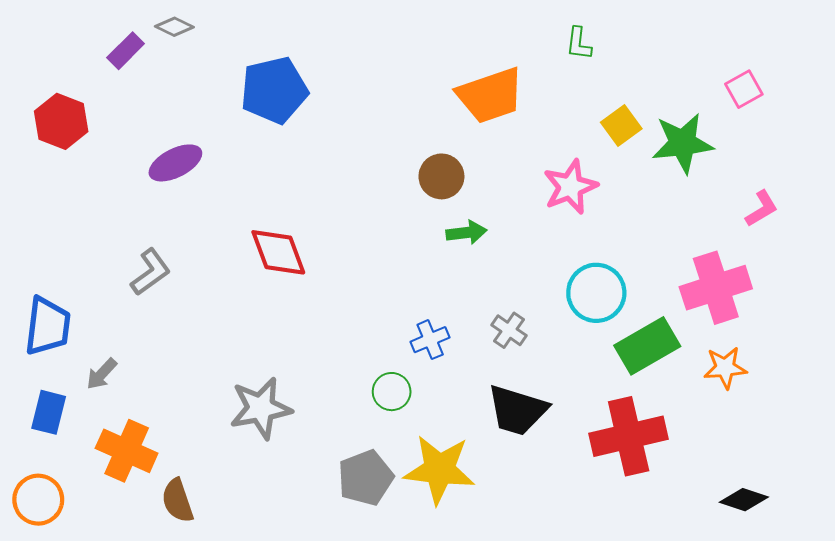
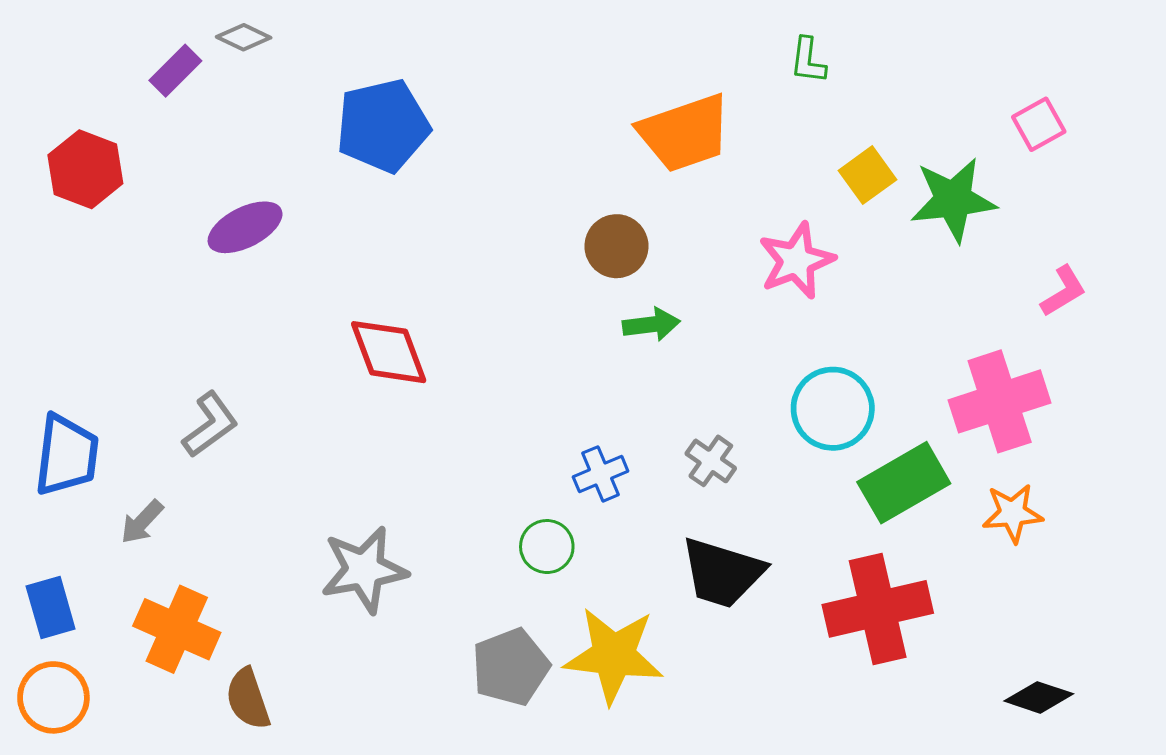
gray L-shape: (150, 272) -> (210, 425), moved
blue rectangle: (49, 412) -> (51, 607), moved, turned -30

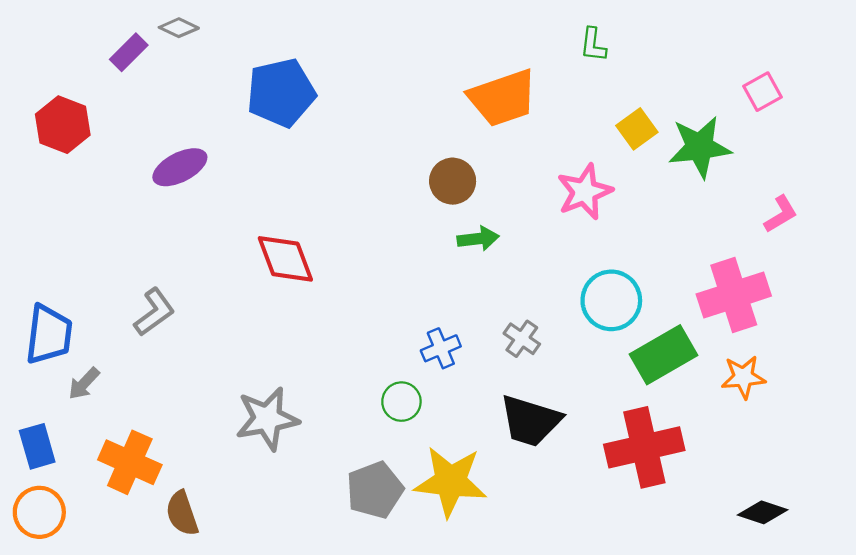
gray arrow: (142, 522) -> (84, 383), moved

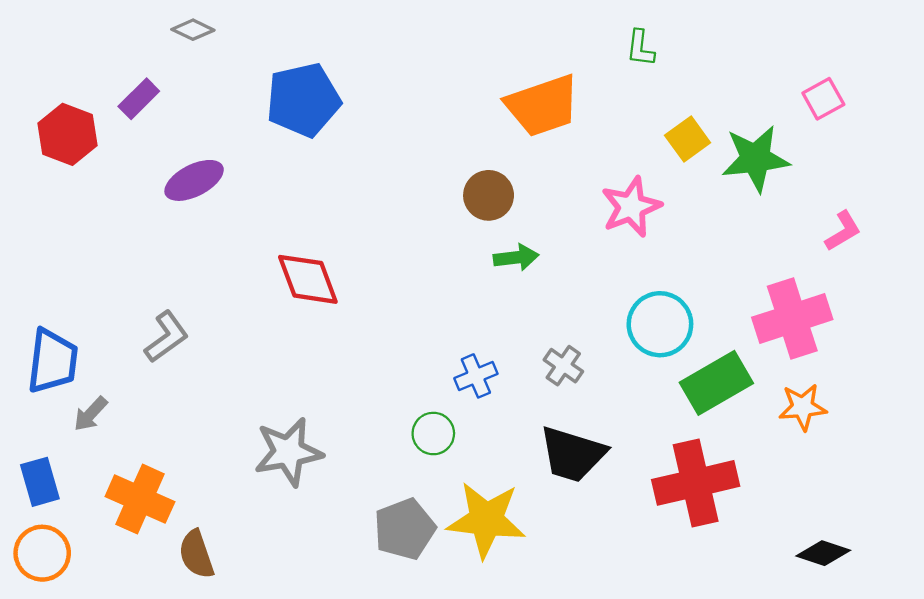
purple rectangle: (129, 52) -> (139, 99), moved

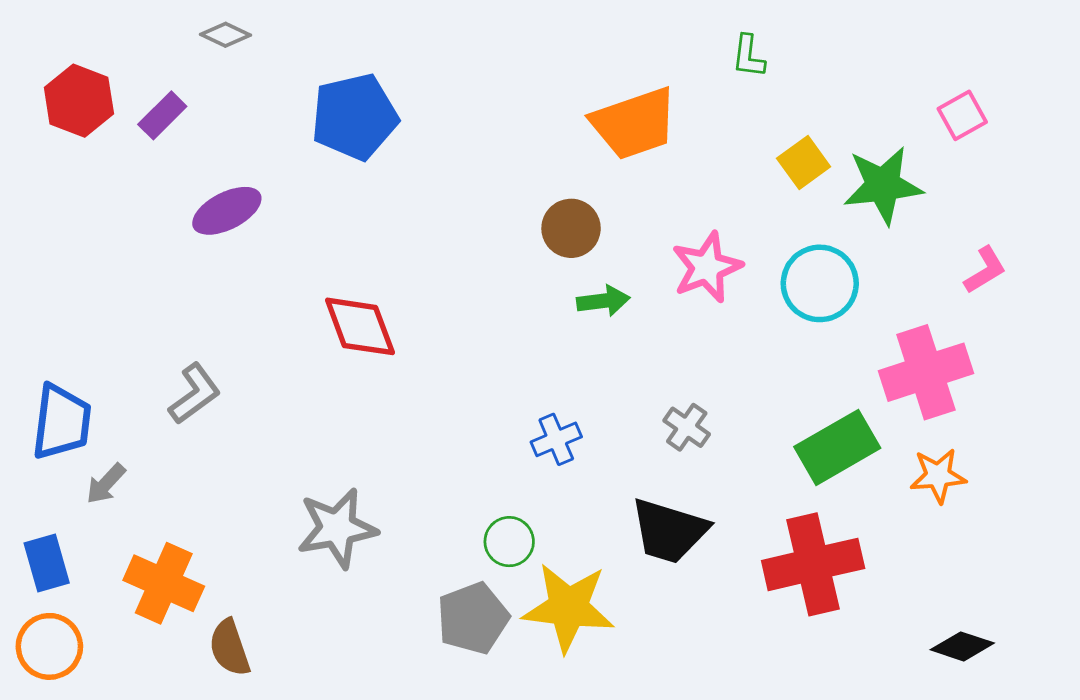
red hexagon: (67, 134) -> (79, 101), moved
pink star: (631, 207) -> (707, 267), moved
cyan circle: (660, 324) -> (820, 283), moved
gray cross: (563, 366) -> (687, 427), moved
green circle: (433, 434) -> (509, 542), moved

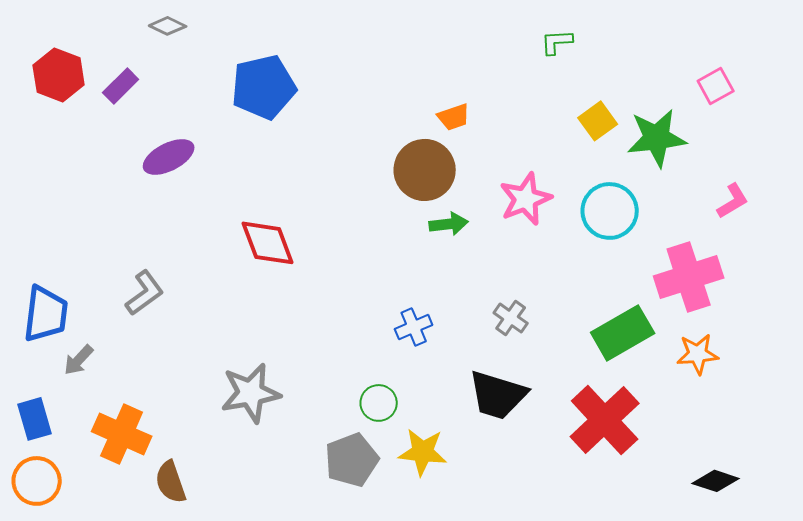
green L-shape: (748, 56) -> (557, 42), turned 80
orange trapezoid: (634, 123) -> (454, 117), moved, size x0.5
brown circle: (571, 228) -> (425, 170), size x1.4
red cross: (813, 564) -> (605, 420), turned -30
yellow star: (568, 607) -> (423, 452), size x0.7

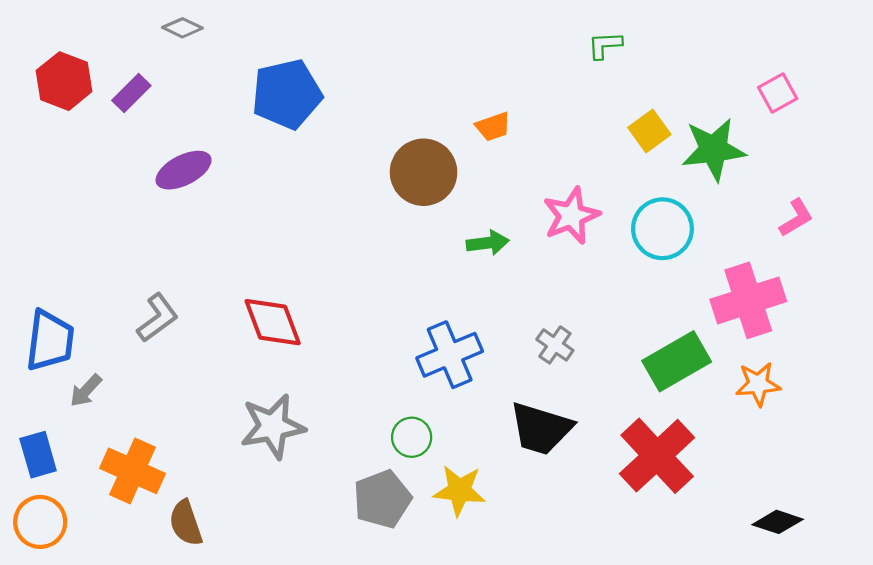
brown circle: (425, 170) -> (424, 172), moved
red diamond: (268, 243) -> (273, 322), moved
blue cross: (414, 327) -> (450, 355), size x1.6

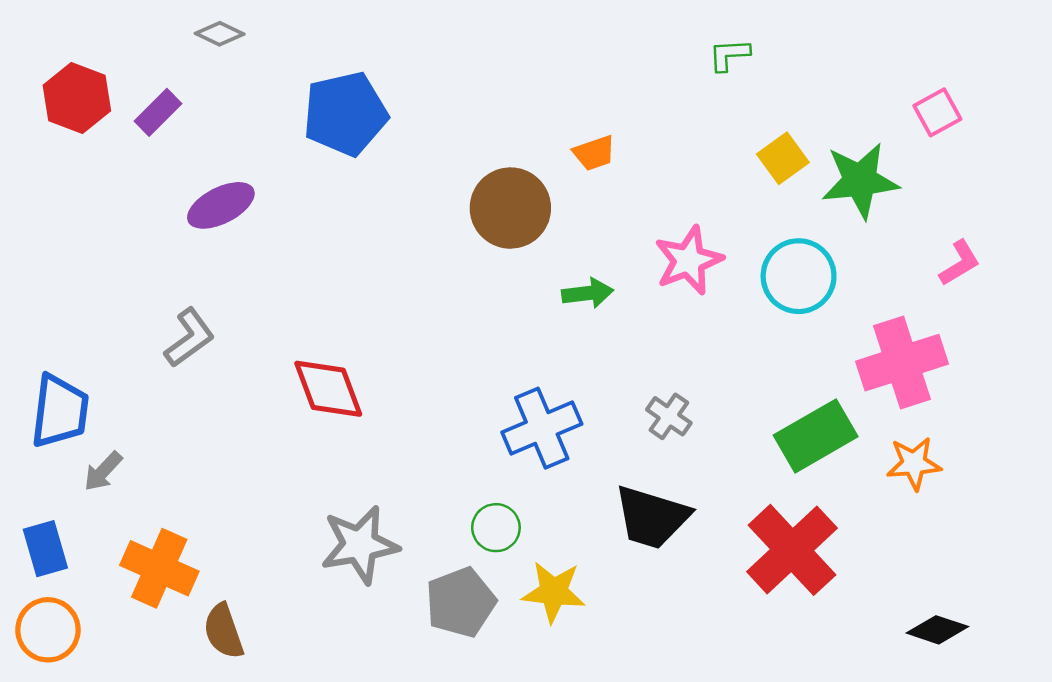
gray L-shape: (157, 318) -> (189, 338), moved
gray star: (273, 426) -> (360, 545), moved

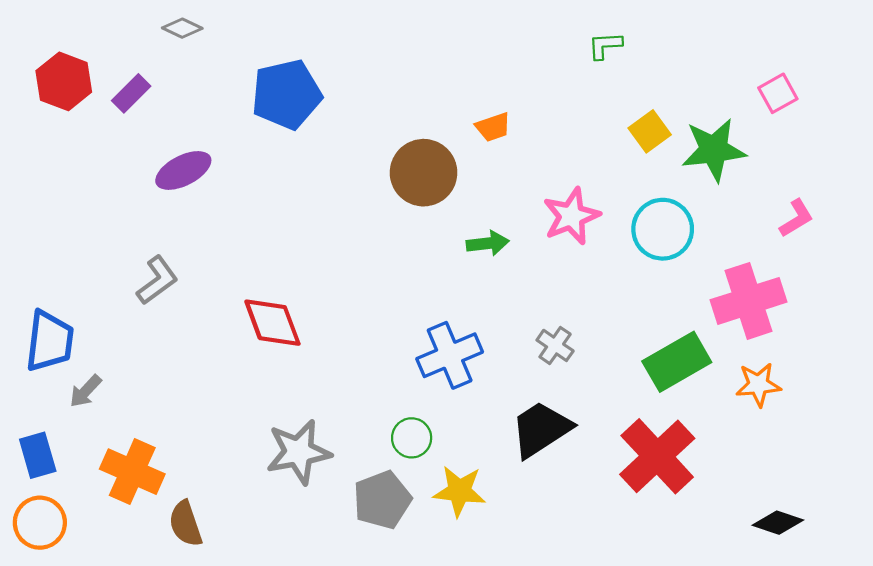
black trapezoid: (652, 517) -> (541, 429), turned 130

